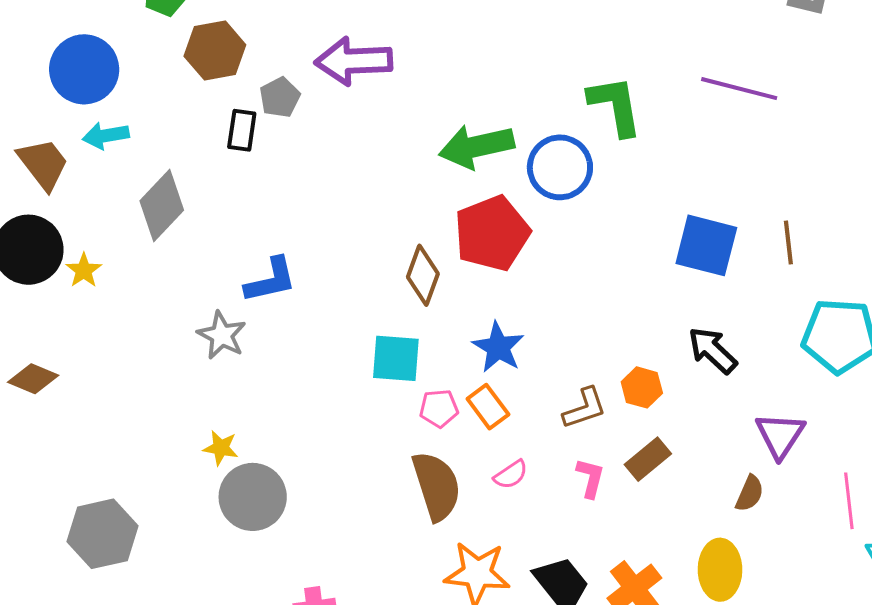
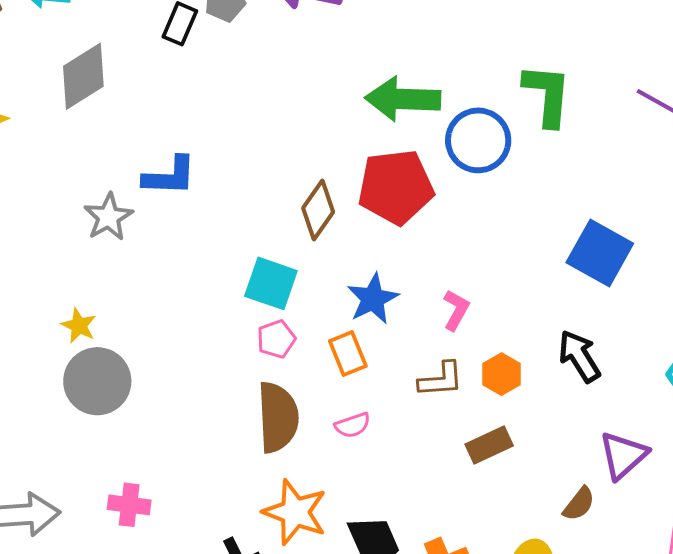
pink pentagon: (439, 408) -> (276, 339), moved, turned -30
pink L-shape: (590, 478) -> (456, 310), moved

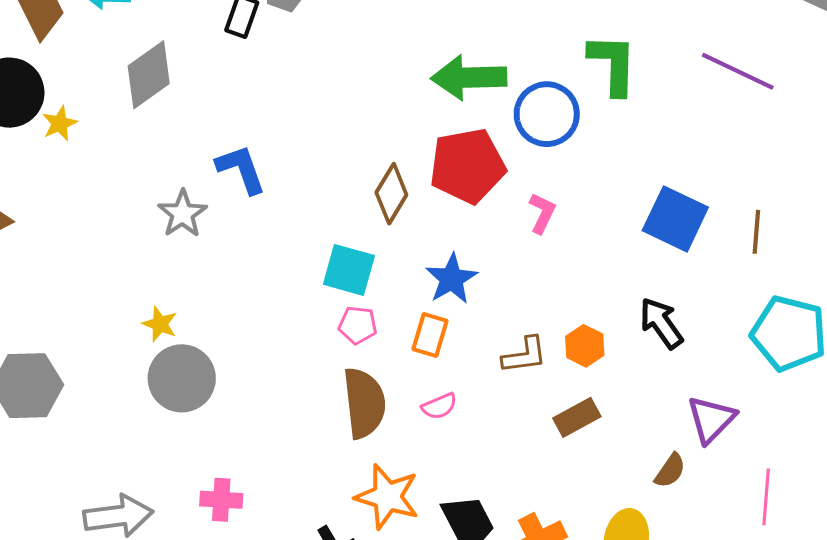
blue L-shape: (170, 176) -> (241, 169), turned -108
pink L-shape: (456, 310) -> (542, 213), moved
pink pentagon: (276, 339) -> (358, 325), turned 30
orange rectangle: (348, 354) -> (430, 335), turned 42

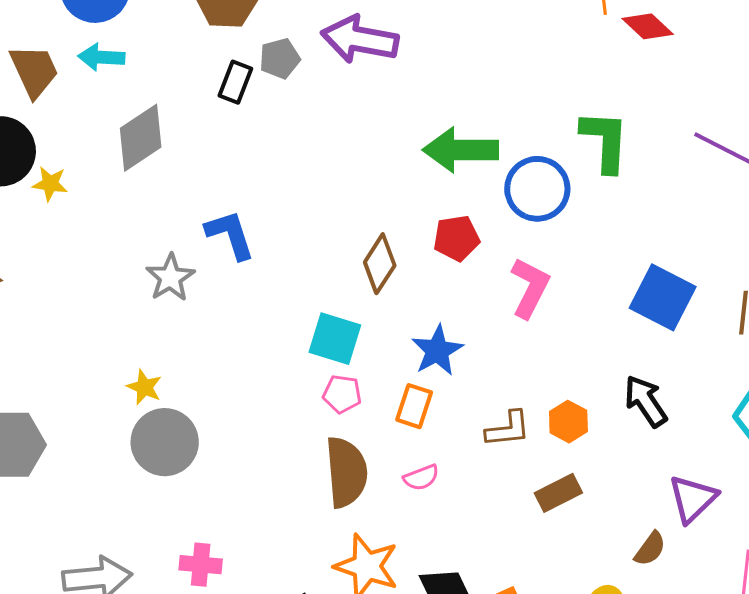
yellow star: (60, 123) -> (50, 184), turned 30
red pentagon: (467, 166) -> (457, 238), size x0.6
pink L-shape: (542, 213) -> (530, 288), size x1.5

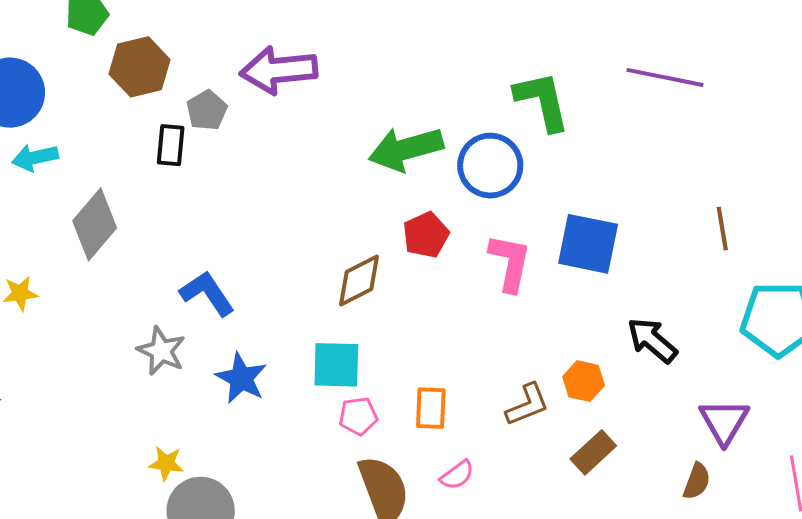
brown diamond: (380, 264) -> (359, 280), turned 46
blue square: (663, 297) -> (588, 244), moved
blue star: (437, 351) -> (241, 378), moved

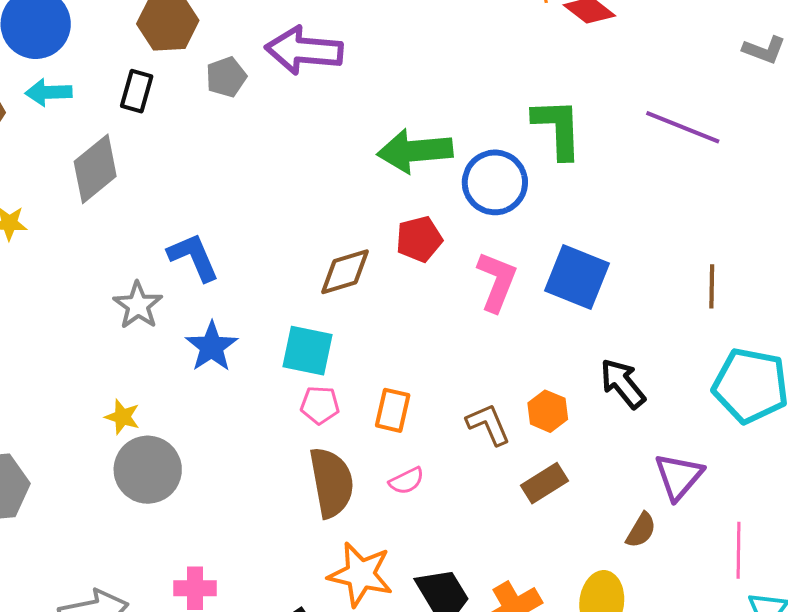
black rectangle: (171, 145) -> (137, 91), moved
brown L-shape: (527, 405) -> (488, 424), turned -102

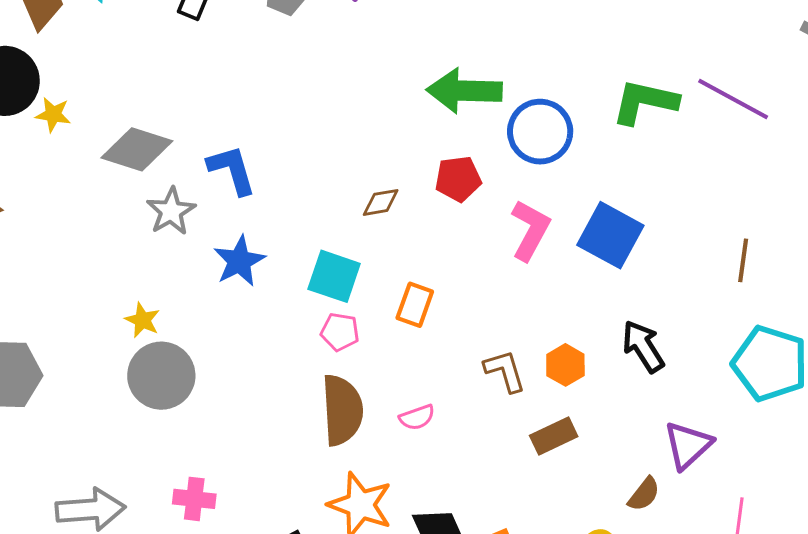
green L-shape: (558, 128) -> (645, 102), moved, turned -82
gray diamond: (95, 169) -> (137, 149), moved, turned 50
brown diamond: (345, 272) -> (381, 202), size x0.7
orange rectangle: (393, 410) -> (415, 305), moved

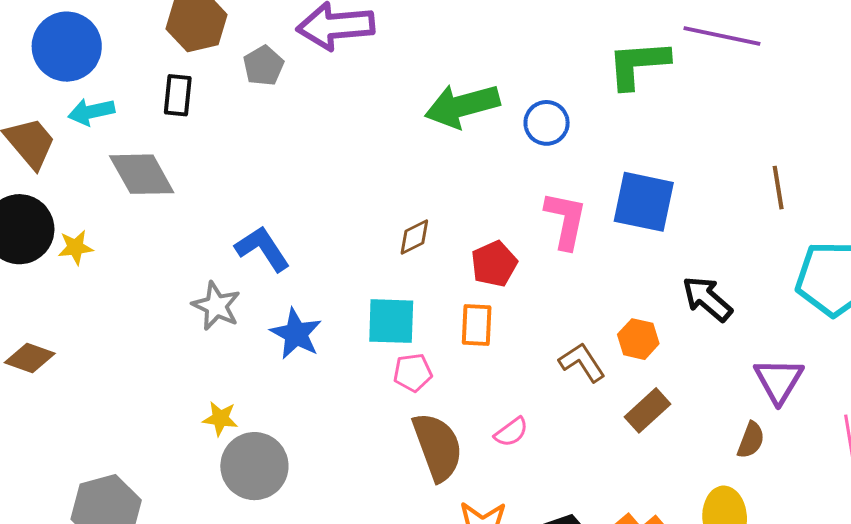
blue circle: (540, 132) -> (547, 123), size x0.7
gray diamond: (137, 149) -> (142, 174), moved, turned 60
red pentagon: (458, 179) -> (494, 264), moved

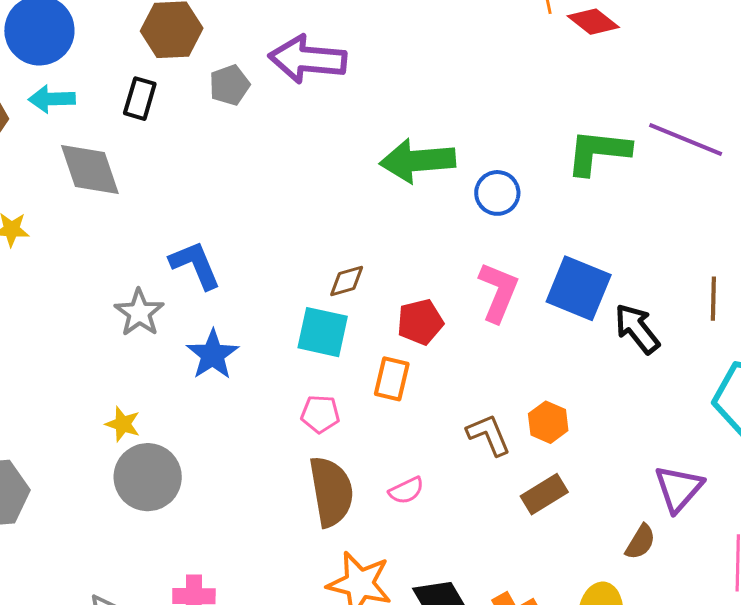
black arrow: (707, 299) -> (637, 329), moved
cyan square: (391, 321) -> (323, 332), moved

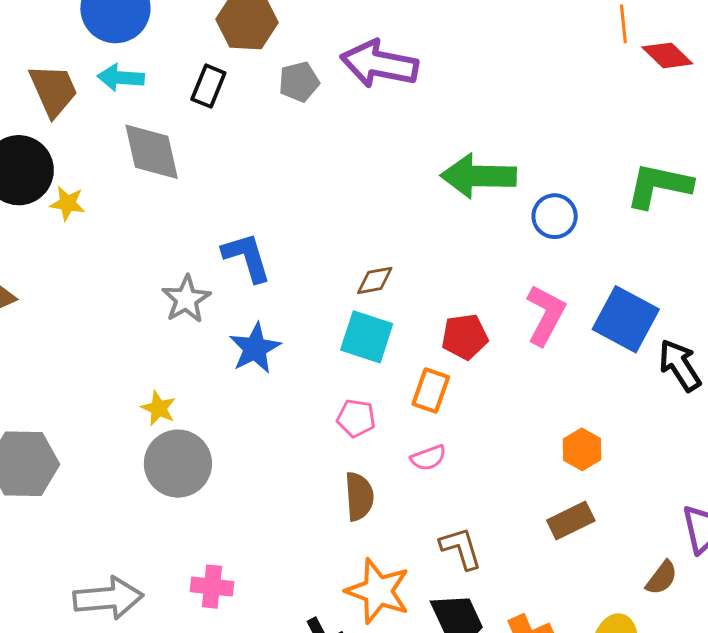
brown diamond: (347, 281) -> (375, 280), moved
brown L-shape: (489, 435) -> (461, 548), moved
pink semicircle: (406, 491) -> (428, 458), moved
brown semicircle: (331, 492) -> (359, 496), size x0.7

